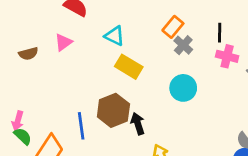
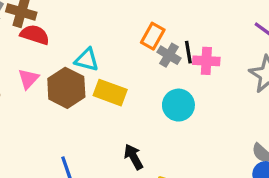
black line: (220, 33) -> (188, 52), moved
pink cross: (227, 56) -> (206, 61), moved
brown hexagon: (113, 110) -> (66, 88), moved

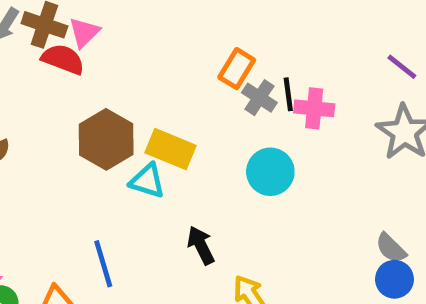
cyan triangle: (87, 60) -> (147, 181), moved
pink triangle: (28, 79) -> (84, 32), moved

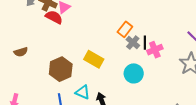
pink cross: (314, 108) -> (155, 50), turned -35
brown hexagon: (106, 139) -> (61, 69), moved
cyan triangle: (147, 181) -> (83, 92), moved

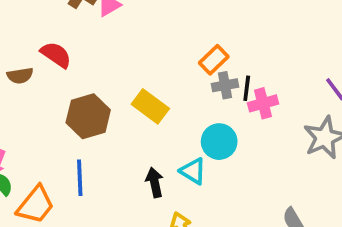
red semicircle: (54, 17) -> (56, 55), moved
gray cross: (133, 42) -> (225, 85), turned 32
cyan triangle: (83, 92) -> (193, 171), moved

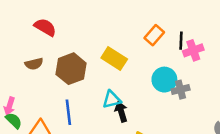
orange rectangle: (214, 60) -> (154, 35), moved
brown semicircle: (20, 76) -> (34, 64), moved
gray cross: (225, 85) -> (181, 90), moved
cyan triangle: (193, 171) -> (112, 100), moved, turned -42

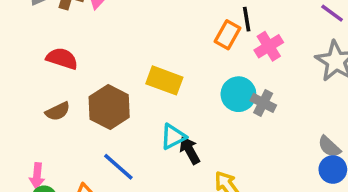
orange rectangle: (154, 35) -> (227, 35), moved
black line: (181, 41) -> (247, 19), moved
gray cross: (181, 90) -> (263, 103), turned -36
blue line: (68, 112) -> (118, 167), turned -30

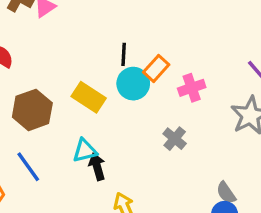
black line: (247, 19) -> (124, 54), moved
cyan circle: (238, 94) -> (133, 84), moved

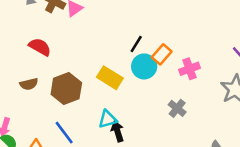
black line: (124, 54) -> (136, 44), turned 30

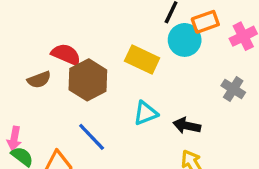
red semicircle: (40, 47) -> (66, 54), moved
orange rectangle: (162, 54) -> (205, 22), turned 36
black arrow: (117, 131) -> (187, 126), moved, turned -54

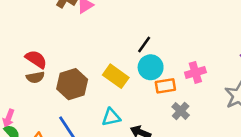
orange rectangle: (205, 22) -> (165, 86), moved
red semicircle: (66, 54) -> (36, 59), moved

